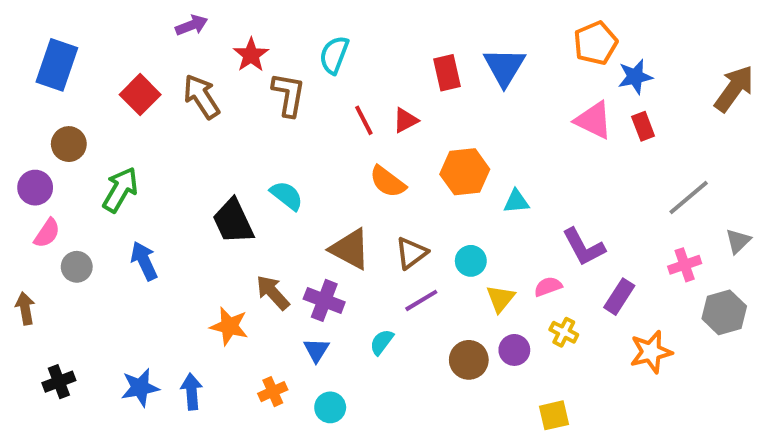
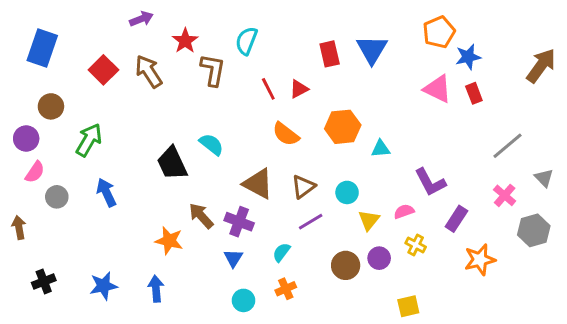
gray triangle: (738, 241) -> (544, 178), turned -30
pink cross: (685, 265) -> (505, 195), turned -30
blue arrow: (192, 392) -> (156, 289), moved
orange cross: (273, 392) -> (286, 289), moved

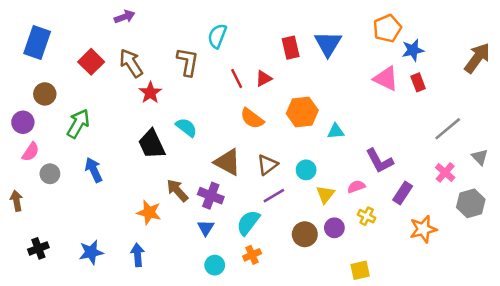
red star: (185, 41) -> (150, 93), moved
cyan semicircle: (281, 252) -> (248, 223), size x1.5

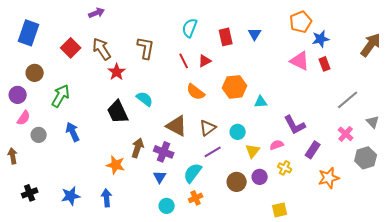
cyan semicircle: (217, 36) -> (190, 28), moved
blue triangle: (328, 44) -> (255, 34), size x0.6
brown arrow: (177, 190) -> (138, 148), turned 60

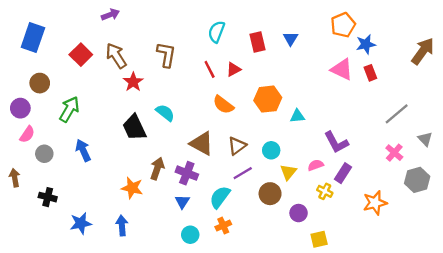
purple rectangle: (313, 150) -> (343, 173), moved
purple circle: (260, 177) -> (299, 213), moved
brown circle: (237, 182) -> (270, 194), moved
black cross: (30, 193) -> (48, 197), moved, turned 35

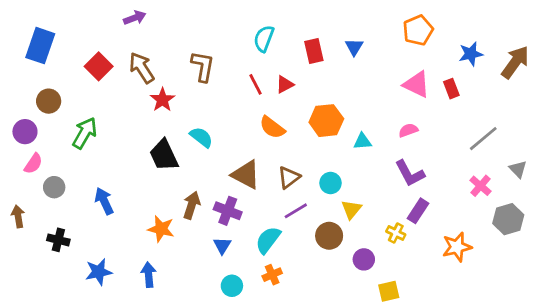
blue star: (366, 44) -> (471, 54), moved
blue arrow: (83, 150) -> (104, 201), moved
pink semicircle: (316, 165) -> (408, 130), moved

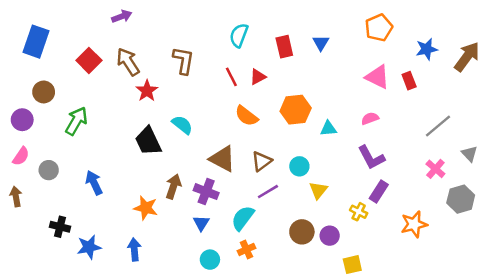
pink semicircle: (33, 164) -> (21, 156), moved
brown circle: (329, 236) -> (302, 232), moved
black cross: (58, 240) -> (60, 227), moved

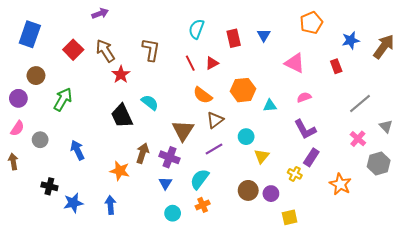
pink triangle: (378, 77) -> (295, 63), moved
brown triangle: (223, 159) -> (183, 130), turned 35
brown triangle: (262, 161) -> (215, 120), moved
purple line: (268, 192) -> (214, 149), moved
orange star: (414, 224) -> (340, 184), turned -30

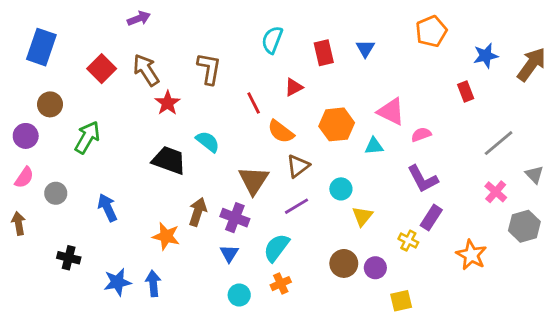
red line: (190, 63) -> (254, 103), moved
pink triangle: (295, 63) -> (391, 112), moved
black trapezoid: (122, 116) -> (169, 160), turned 135
blue star: (73, 203) -> (117, 282), moved

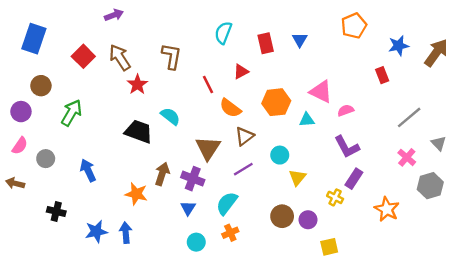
brown arrow: (18, 223) -> (15, 183), turned -66

